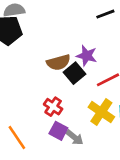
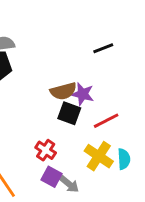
brown semicircle: (58, 62) -> (63, 91), moved
black square: (75, 73) -> (69, 113), turned -30

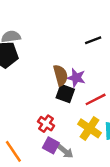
brown semicircle: (63, 91) -> (61, 75), turned -90

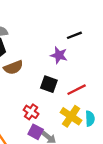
brown semicircle: (61, 75) -> (13, 67), moved, turned 84
purple star: (76, 78) -> (59, 55), moved

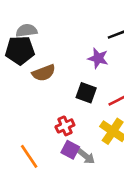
red cross: (31, 112) -> (65, 126), turned 32

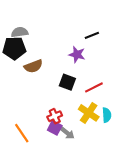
red cross: (65, 126) -> (55, 116), moved

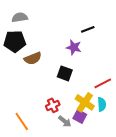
gray semicircle: (20, 32) -> (20, 17), moved
red line: (94, 87) -> (103, 83), moved
purple square: (55, 128) -> (80, 116), moved

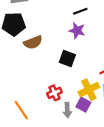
black line: (88, 29) -> (80, 11), moved
yellow cross: (85, 102) -> (89, 90), turned 30
gray arrow: (65, 121) -> (67, 110), turned 48

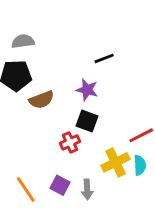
purple star: (77, 31) -> (87, 90), moved
red cross: (54, 93) -> (70, 142), moved
purple square: (83, 105) -> (60, 185), moved

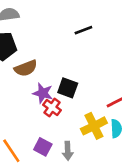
purple star: (87, 90) -> (43, 93), moved
red cross: (70, 142) -> (52, 108), turned -30

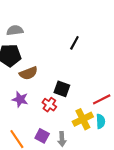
black line: (83, 30) -> (74, 43), turned -40
purple star: (43, 93) -> (20, 99), moved

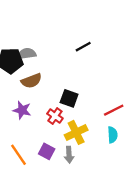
gray semicircle: (15, 30) -> (27, 54), moved
black line: (74, 43) -> (83, 47), turned 32
yellow cross: (83, 119) -> (76, 132), moved

